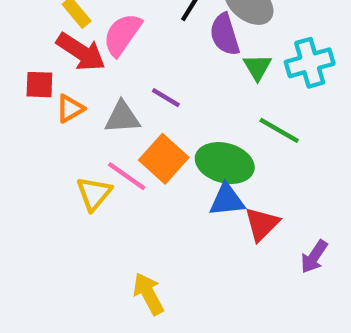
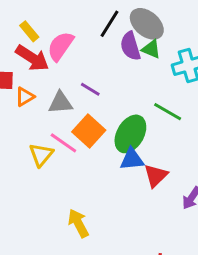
green triangle: (257, 67) -> (151, 49), moved, turned -36
green ellipse: (225, 163) -> (130, 134), turned -75

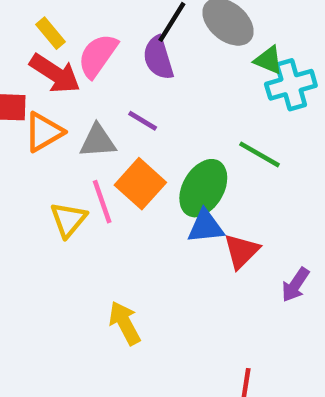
purple semicircle: (130, 46) -> (158, 58), moved
green triangle: (151, 49) -> (268, 60), moved
orange triangle: (25, 97) -> (44, 132), size x1.4
pink line: (63, 143) -> (102, 202), turned 36

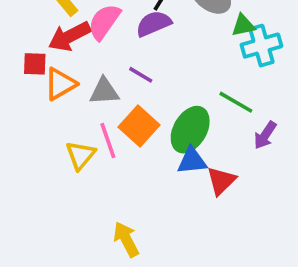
purple semicircle: (158, 58) -> (154, 24), turned 84
green triangle: (268, 60) -> (243, 25), turned -35
red arrow: (55, 74) -> (69, 36), turned 120
purple arrow: (295, 285) -> (265, 135), moved

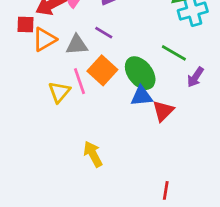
green ellipse: (190, 130) -> (140, 73), turned -68

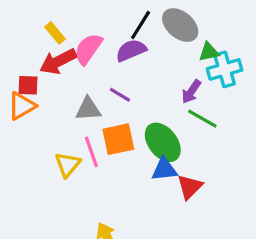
orange triangle: (44, 39) -> (22, 106), moved
orange square: (102, 70) -> (118, 139), turned 36
purple arrow: (195, 77) -> (191, 92), moved

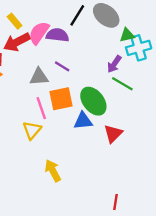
purple semicircle: (131, 50) -> (57, 35), moved, turned 30
yellow triangle: (68, 165) -> (32, 130), moved
blue triangle: (164, 169) -> (83, 121), moved

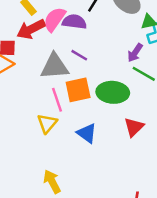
gray triangle: (39, 77) -> (55, 66), size x1.4
green ellipse: (93, 101) -> (113, 92), turned -48
blue triangle: (83, 121) -> (87, 133), moved, turned 42
yellow arrow: (53, 171) -> (52, 182), moved

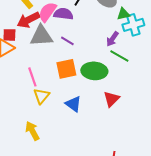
gray triangle: (55, 66) -> (41, 36), moved
pink line: (57, 100) -> (32, 77), moved
yellow arrow: (52, 182) -> (32, 131), moved

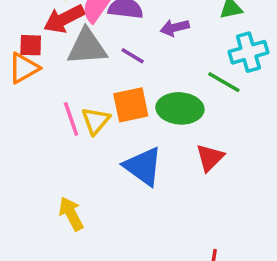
cyan cross: (133, 25) -> (248, 52), moved
purple arrow: (112, 39) -> (175, 28), moved, turned 42
yellow triangle: (41, 96) -> (96, 121), moved
blue triangle: (73, 104) -> (143, 166), size x1.4

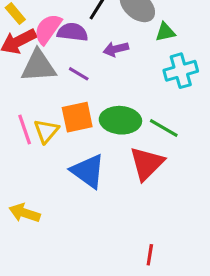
green line: (224, 82) -> (164, 128), moved
red triangle: (210, 158) -> (147, 163), size x1.4
yellow arrow: (71, 214) -> (25, 213), turned -44

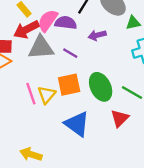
green ellipse: (120, 120) -> (101, 87), turned 60
red triangle: (147, 163) -> (120, 118), size x0.7

